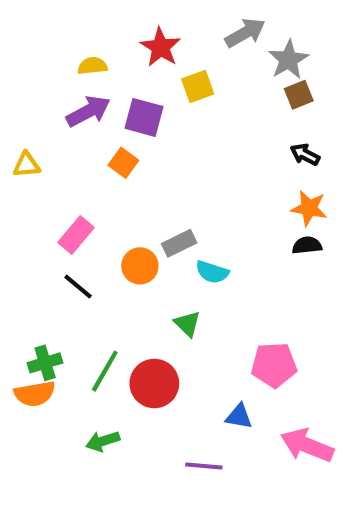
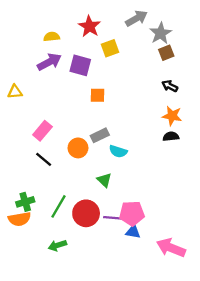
orange square: (123, 163) -> (97, 95), moved, turned -35
pink pentagon: (274, 365) -> (132, 213), moved
purple line: (204, 466) -> (114, 218), moved

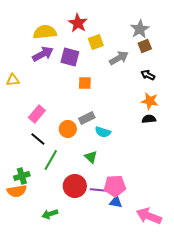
gray arrow: (136, 18) -> (119, 58), moved
yellow semicircle: (52, 37) -> (45, 32), size x1.6
green line: (58, 206) -> (51, 160), moved

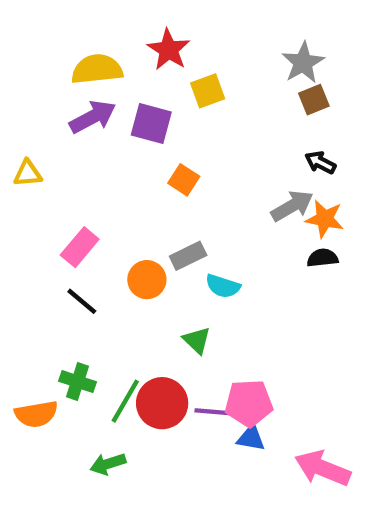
gray arrow: (119, 58) -> (292, 206), moved
orange square: (85, 83) -> (184, 180), turned 32
green line: (51, 160) -> (125, 401), moved
green cross: (22, 176) -> (77, 382), moved, turned 35

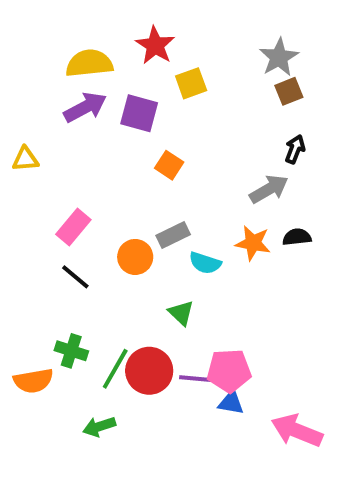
black arrow: (320, 162) -> (295, 149), turned 84
orange star: (325, 219) -> (253, 243), moved

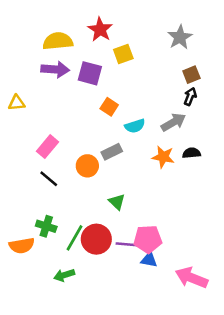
brown square: (289, 91) -> (191, 75), moved
purple arrow: (85, 107) -> (55, 69), turned 32
cyan semicircle: (205, 263) -> (135, 126), moved, turned -36

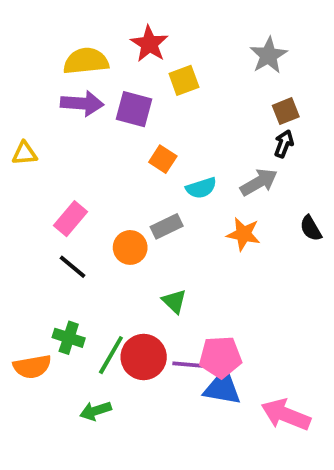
black semicircle: (191, 153) -> (311, 228), moved, turned -114
blue triangle: (149, 260) -> (222, 388), size x1.5

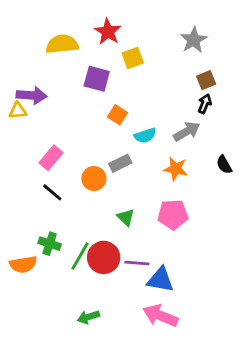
purple arrow: (82, 103) -> (32, 95), moved
pink pentagon: (220, 357) -> (173, 215), moved
green arrow: (96, 411) -> (88, 317), moved
pink arrow: (286, 415) -> (160, 316), moved

